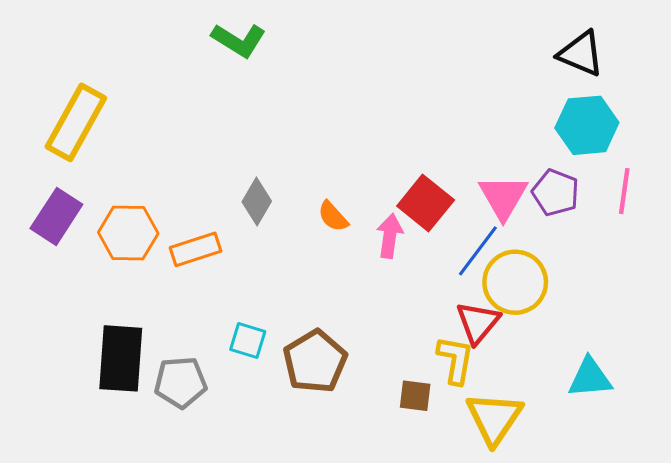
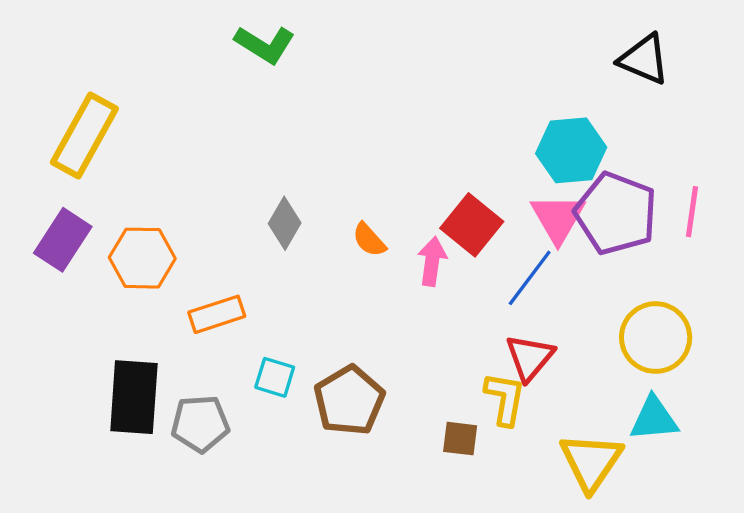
cyan hexagon: (587, 125) -> (571, 150), moved
purple pentagon: (556, 193) -> (616, 213), size x1.6
orange rectangle: (195, 249) -> (217, 314), moved
yellow circle: (515, 282) -> (656, 338), moved
yellow triangle: (494, 418) -> (591, 462), moved

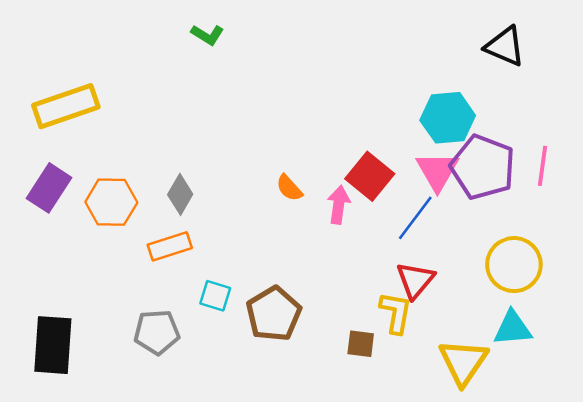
green L-shape: (265, 44) -> (207, 35), size x0.7
yellow rectangle: (84, 136) -> (66, 106), turned 42
gray diamond: (285, 223) -> (180, 194), moved
black rectangle: (134, 397) -> (53, 345), moved

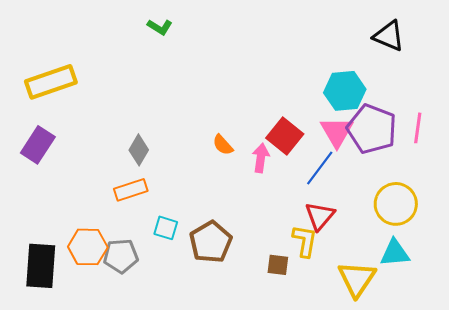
orange hexagon: (111, 202) -> (88, 247), moved

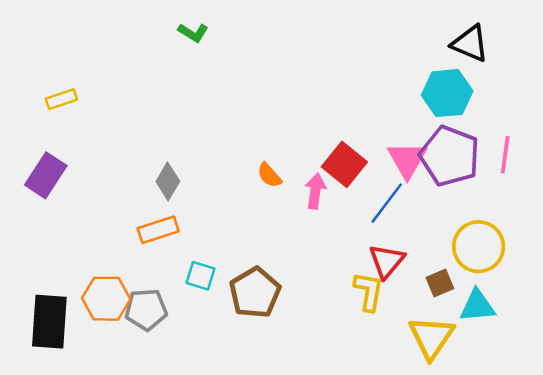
yellow rectangle: (51, 82) -> (61, 99), size x0.5
cyan hexagon: (345, 91) -> (447, 93), moved
brown square: (278, 265) -> (440, 283), moved, turned -30

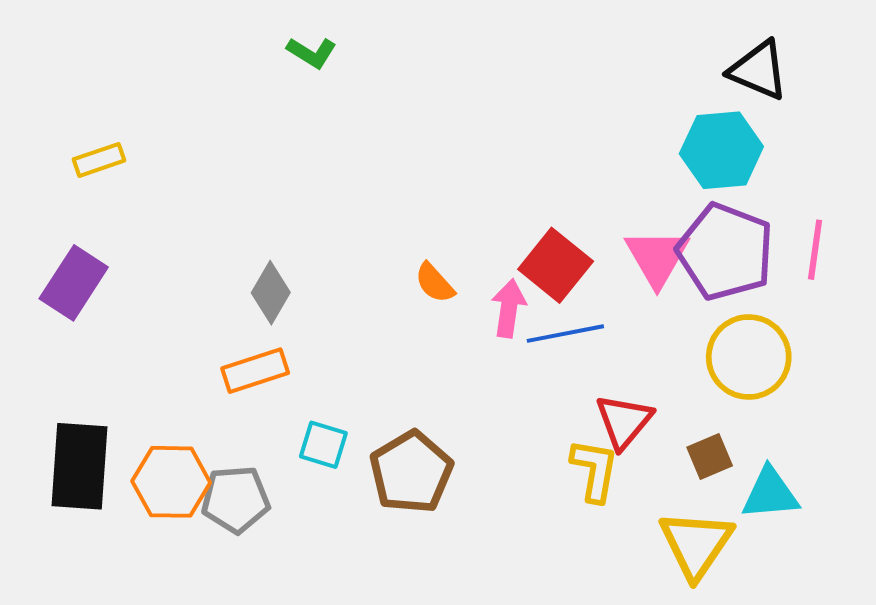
blue line: (387, 203) -> (565, 334), moved, turned 42
yellow circle: (479, 247) -> (749, 357), moved
black rectangle: (49, 322) -> (80, 466), moved

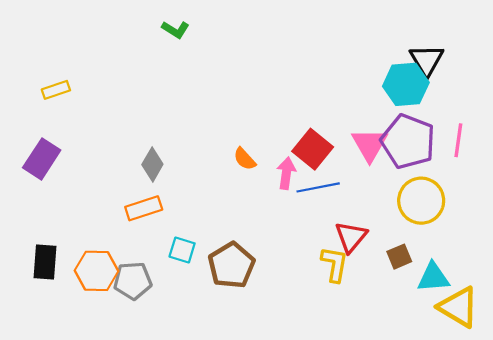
black triangle: (758, 70) -> (427, 60), moved, turned 36
black rectangle: (80, 466) -> (45, 262), size x0.7
yellow triangle: (696, 544) -> (458, 307), moved, turned -33

